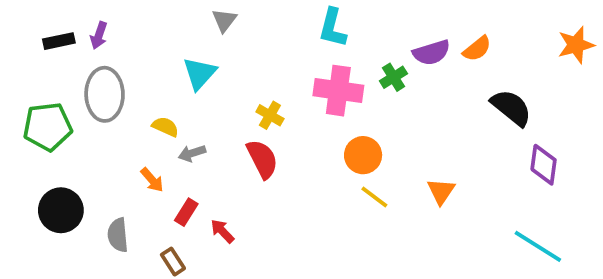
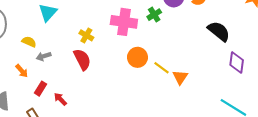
yellow line: (374, 197) -> (161, 68), moved

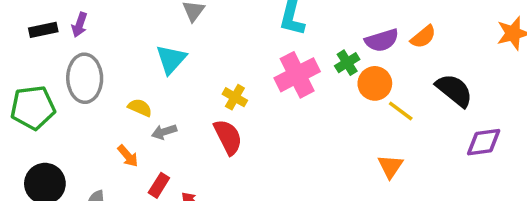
pink cross: (124, 22) -> (297, 75), turned -35
orange circle: (137, 57) -> (375, 83), moved
purple diamond: (237, 63) -> (484, 142), turned 75
yellow line: (161, 68) -> (401, 111), moved

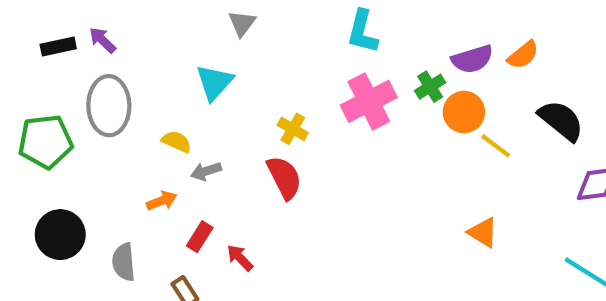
purple arrow: (79, 25) -> (103, 40), turned 115
orange arrow: (128, 156) -> (162, 201), turned -70
orange triangle: (390, 166) -> (483, 232), moved, turned -32

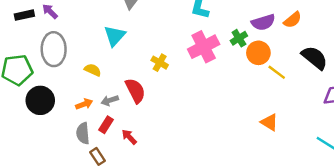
gray arrow: (206, 171) -> (110, 100), moved
red semicircle: (284, 178) -> (135, 91), moved
black circle: (60, 235) -> (40, 100), moved
gray semicircle: (124, 262) -> (83, 133), moved

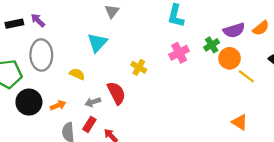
pink cross: (204, 47) -> (179, 53), size x0.7
orange arrow: (84, 104) -> (58, 105), moved

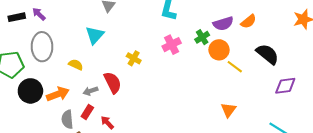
orange arrow: (58, 105) -> (58, 94), size x1.5
orange triangle: (240, 122) -> (228, 110), turned 35

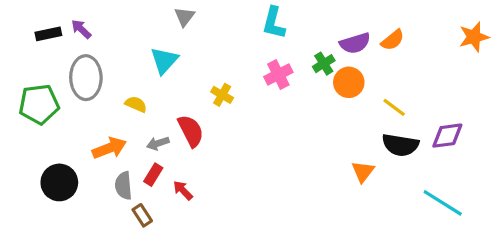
black semicircle: (267, 54) -> (400, 145), moved, turned 150
yellow line: (235, 67) -> (394, 107), moved
black circle: (30, 91) -> (59, 182), moved

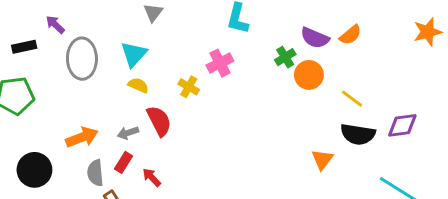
black rectangle: (48, 34) -> (24, 47), moved
purple semicircle: (355, 43) -> (315, 38), turned 40
pink cross: (278, 75) -> (220, 63), moved
gray ellipse: (86, 78) -> (82, 59), moved
yellow semicircle: (136, 104) -> (138, 85), moved

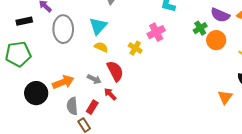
gray arrow: (128, 133) -> (94, 79), turned -136
red rectangle: (123, 162) -> (92, 107), moved
black circle: (34, 170) -> (36, 93), moved
red arrow: (152, 177) -> (110, 94), moved

